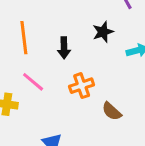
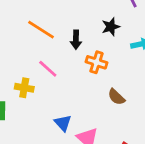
orange line: (24, 38) -> (41, 30), turned -52
orange cross: (82, 86) -> (96, 62), moved, turned 35

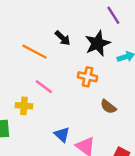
black star: (111, 27) -> (98, 43), size x1.5
black arrow: (76, 40) -> (63, 38), moved, turned -42

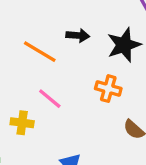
black arrow: (63, 38) -> (78, 35), turned -42

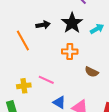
orange line: (40, 52) -> (23, 41), turned 45
pink line: (50, 99) -> (46, 80), moved

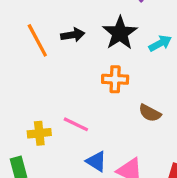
orange line: (23, 41) -> (37, 40), moved

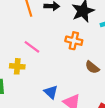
pink line: (76, 124) -> (32, 47), moved

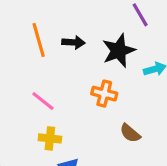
yellow cross: (17, 66) -> (50, 138), moved

